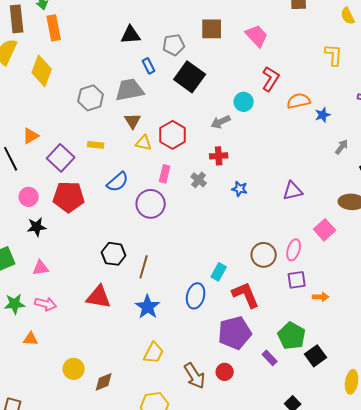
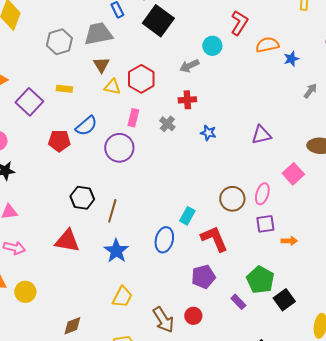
red pentagon: (69, 197) -> (59, 141), moved, size x0.7
purple pentagon: (235, 333) -> (203, 277), size x0.7
yellow circle: (74, 369) -> (25, 292), moved

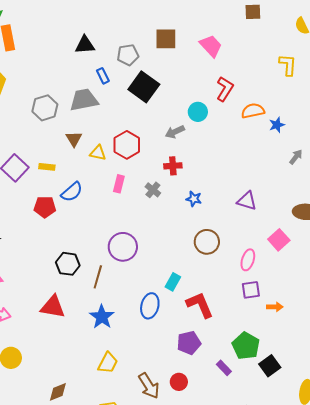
brown triangle: (101, 65) -> (74, 139), moved
yellow rectangle: (64, 89) -> (47, 167), moved
purple triangle: (261, 135) -> (247, 201), turned 30
purple circle: (119, 148) -> (123, 247), moved
brown circle: (232, 199) -> (207, 242), moved

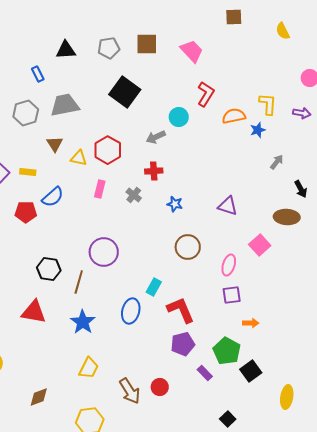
gray pentagon: (128, 55) -> (109, 48), moved
yellow L-shape: (288, 65) -> (268, 104), moved
blue rectangle: (103, 76) -> (38, 74), moved
orange arrow: (275, 307) -> (251, 323), moved
purple pentagon: (189, 343) -> (183, 344), moved

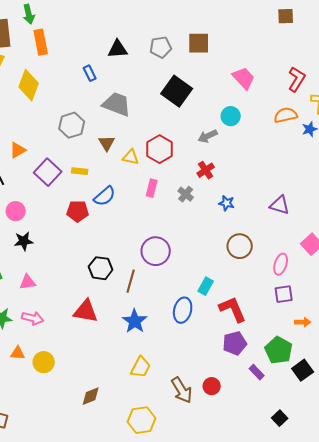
pink trapezoid: (192, 51) -> (244, 78), moved
red L-shape: (206, 94) -> (297, 79), moved
gray trapezoid: (65, 105) -> (117, 104), turned 32
gray hexagon: (26, 113) -> (72, 125), moved
red cross: (154, 171) -> (206, 170), turned -30

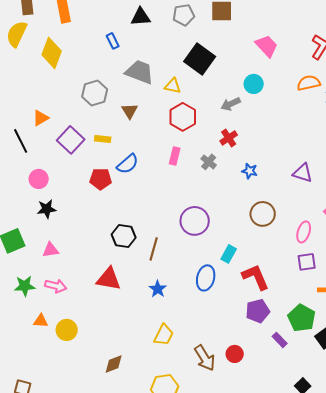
yellow triangle: (131, 157) -> (173, 86), moved
purple circle: (156, 251) -> (195, 221), moved
blue star: (135, 321) -> (158, 289), size x0.7

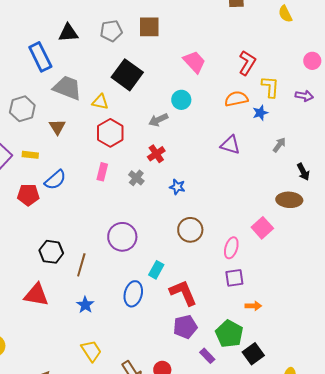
blue rectangle: (113, 41) -> (40, 57), size x1.8
purple triangle: (303, 173) -> (230, 145), moved
yellow trapezoid: (164, 335) -> (91, 351), turned -60

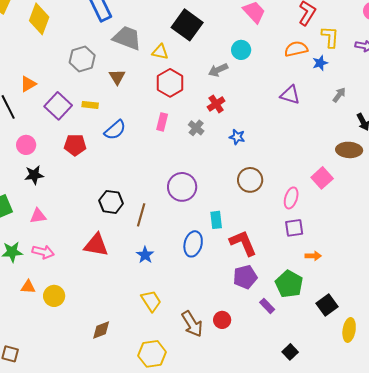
red pentagon: (28, 195) -> (75, 145), moved
cyan rectangle: (156, 270) -> (216, 220), turned -36
black square: (253, 354) -> (327, 305), moved

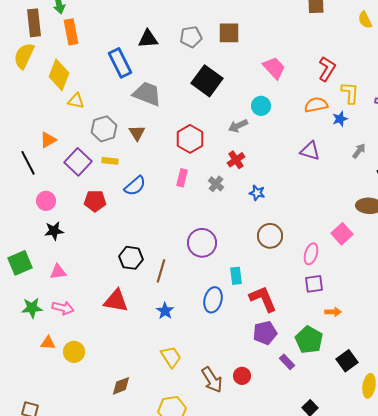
yellow triangle: (160, 52) -> (76, 101), moved
gray hexagon: (82, 59) -> (104, 129), moved

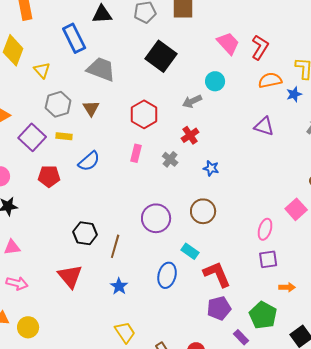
red L-shape: (327, 69) -> (260, 47), moved
yellow triangle: (76, 101) -> (42, 70), moved, turned 36
brown circle: (270, 236) -> (203, 211), moved
cyan rectangle: (236, 276) -> (190, 251), turned -48
red triangle: (116, 301) -> (70, 276), turned 40

